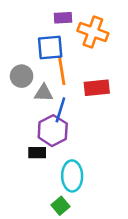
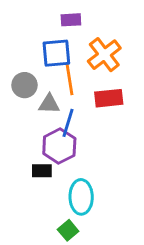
orange cross: (93, 32) -> (104, 55), moved, turned 32

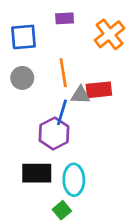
blue square: (56, 53) -> (24, 37), moved
orange cross: (104, 55) -> (109, 34), moved
gray triangle: (49, 104) -> (80, 95), moved
black rectangle: (42, 171) -> (37, 173), moved, size x1.6

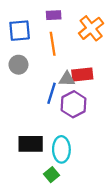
orange line: (63, 73) -> (53, 44), moved
purple hexagon: (54, 133) -> (74, 104), moved

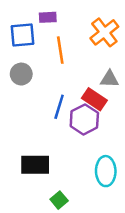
purple rectangle: (54, 15) -> (48, 17), moved
red rectangle: (82, 75) -> (94, 99), moved, turned 40
gray triangle: (67, 79) -> (109, 79), moved
cyan ellipse: (61, 149) -> (106, 171), moved

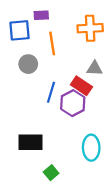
orange cross: (104, 32) -> (90, 28), turned 35
gray circle: (21, 74) -> (28, 64), moved

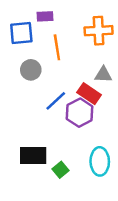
blue line: (51, 92) -> (56, 101), turned 30
green square: (51, 173) -> (61, 170), moved

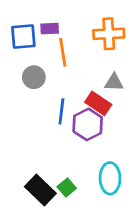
purple rectangle: (45, 16) -> (50, 29), moved
blue line: (56, 101) -> (61, 111), turned -40
black rectangle: (33, 155) -> (40, 190), moved, turned 44

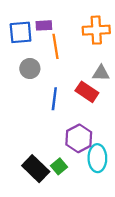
purple hexagon: (88, 124) -> (79, 138), moved

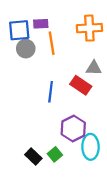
gray circle: (30, 69) -> (26, 49), moved
black rectangle: (36, 169) -> (33, 157), size x0.7

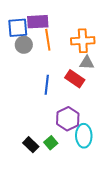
purple rectangle: (41, 24) -> (38, 22), size x1.5
orange cross: (89, 28) -> (83, 41), moved

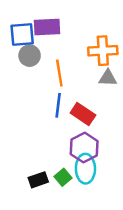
orange line: (48, 40) -> (59, 73), moved
red rectangle: (75, 79) -> (83, 114), moved
cyan ellipse: (84, 136) -> (85, 169), moved
black rectangle: (31, 145) -> (38, 180), turned -63

